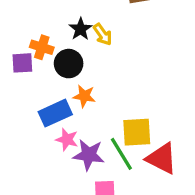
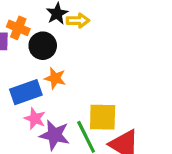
yellow arrow: (103, 34) -> (78, 21), turned -60

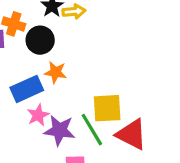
pink star: (35, 119) -> (38, 115), turned 30

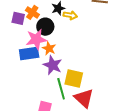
pink star: (38, 115) -> (36, 39), moved, size x1.5
purple star: (59, 130) -> (53, 65), moved

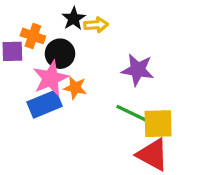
purple star: (53, 65) -> (138, 70), moved
yellow square: (74, 78) -> (158, 124), moved
green line: (61, 89) -> (133, 114), moved, turned -35

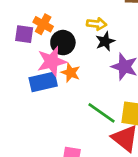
black star: (74, 19) -> (105, 41), moved
green line: (133, 114) -> (101, 113), moved

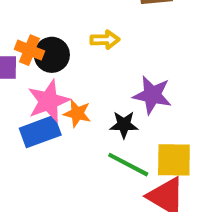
black star: (105, 41) -> (124, 125), moved, turned 30
black circle: (63, 43) -> (52, 55), moved

